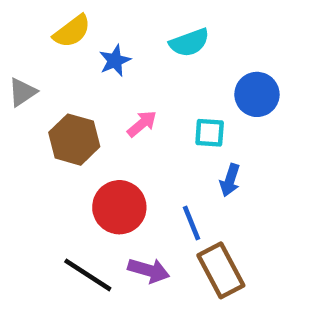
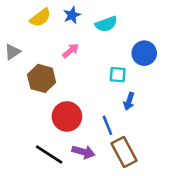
blue star: (115, 61) -> (72, 15), moved
pink arrow: (142, 124) -> (71, 51), moved

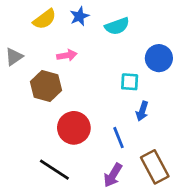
pink arrow: (71, 51) -> (67, 55), moved, turned 30
purple arrow: (83, 152) -> (113, 175), moved, turned 105
brown rectangle: (124, 152) -> (155, 167), moved

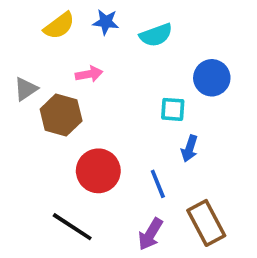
blue star: (79, 16) -> (106, 22), turned 30
gray triangle: (14, 57) -> (26, 89), moved

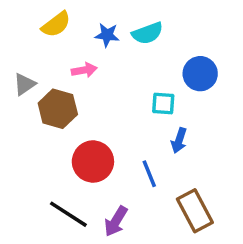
blue star: (106, 22) -> (107, 35), moved
purple arrow: (150, 234) -> (116, 221), moved

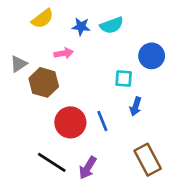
blue line: (149, 174) -> (102, 121), moved

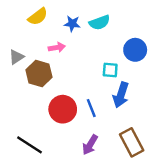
blue arrow: (136, 106) -> (121, 95), size x1.5
black line: (52, 162) -> (29, 145), moved
purple arrow: (88, 168) -> (90, 145), moved

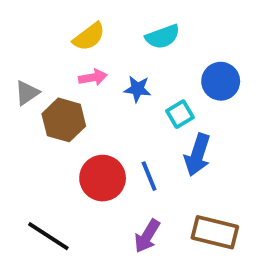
yellow semicircle: (38, 17) -> (89, 37), moved
blue star: (72, 24) -> (137, 89), moved
cyan square: (110, 70) -> (180, 114), turned -35
brown rectangle: (132, 142) -> (215, 232), turned -48

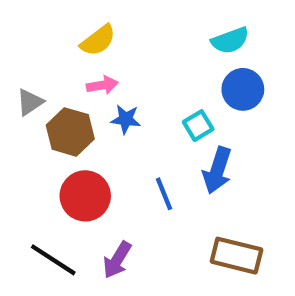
cyan semicircle: (163, 37) -> (230, 40), moved
blue star: (137, 89) -> (126, 119), moved
red circle: (103, 178) -> (85, 196), moved
purple arrow: (147, 236) -> (117, 260), moved

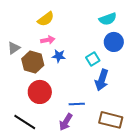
blue line: (164, 194) -> (77, 104), moved, turned -70
purple arrow: (117, 260) -> (66, 122), moved

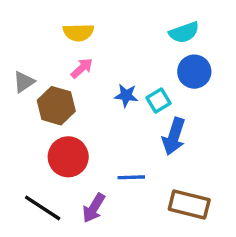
yellow semicircle: (46, 19) -> (78, 32), turned 36
pink arrow: (48, 40) -> (82, 68), turned -32
blue star: (59, 56) -> (126, 95), moved
purple arrow: (66, 122) -> (94, 208), moved

